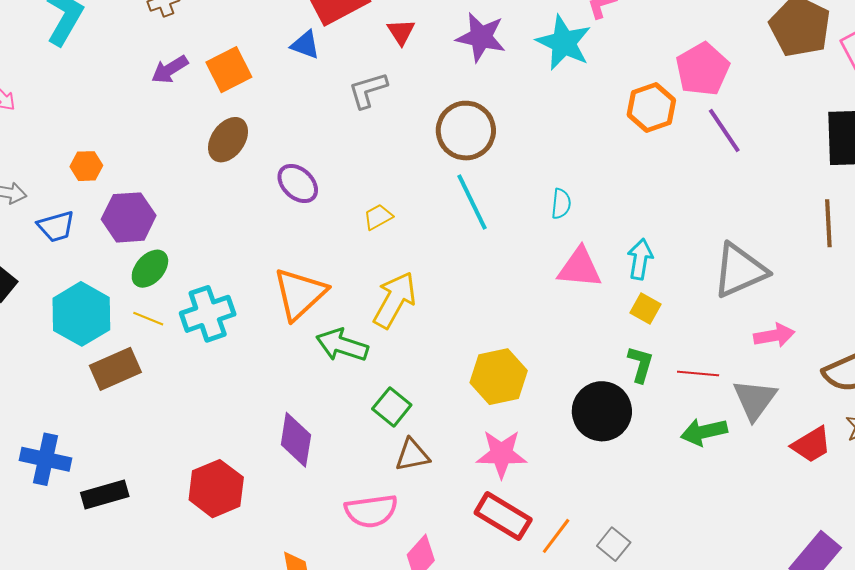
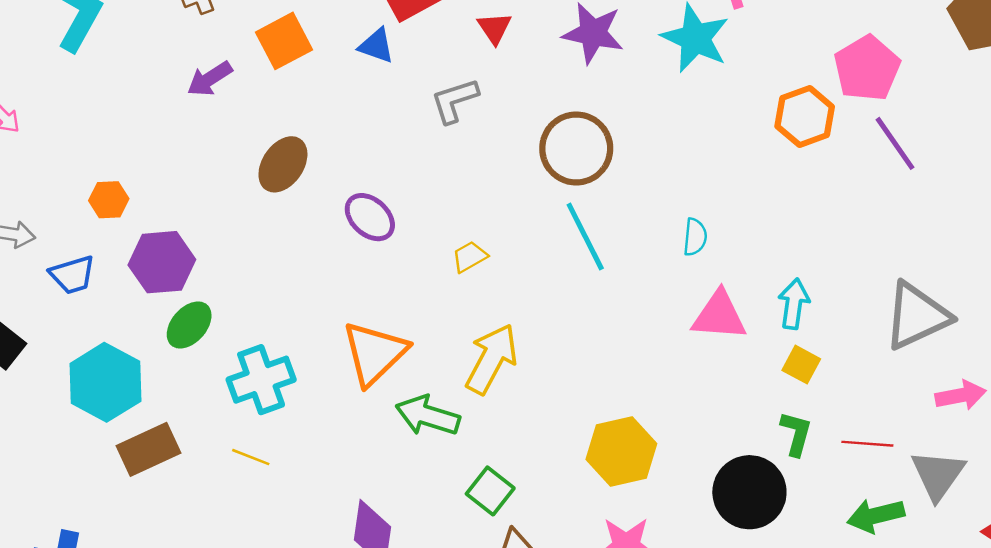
orange square: (229, 70) -> (284, 41), moved
yellow line: (148, 319) -> (251, 457), moved

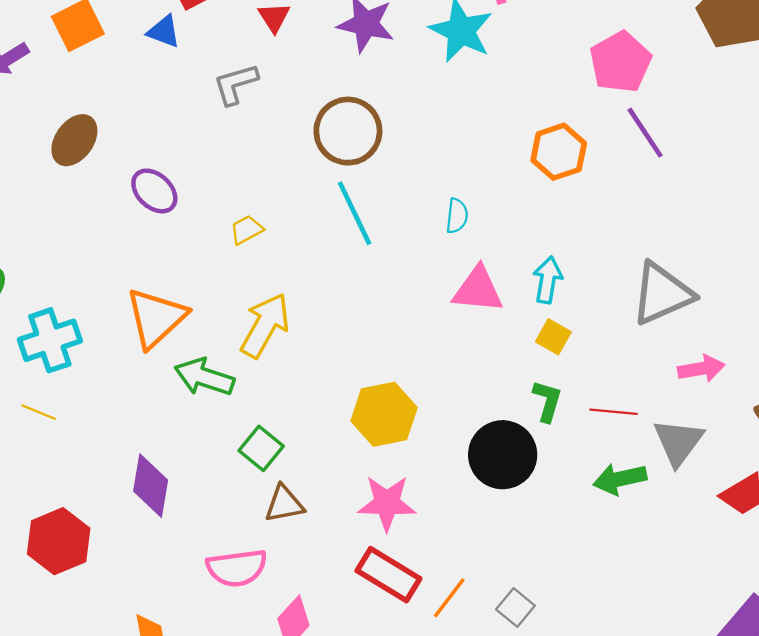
orange hexagon: (805, 116) -> (559, 152), moved

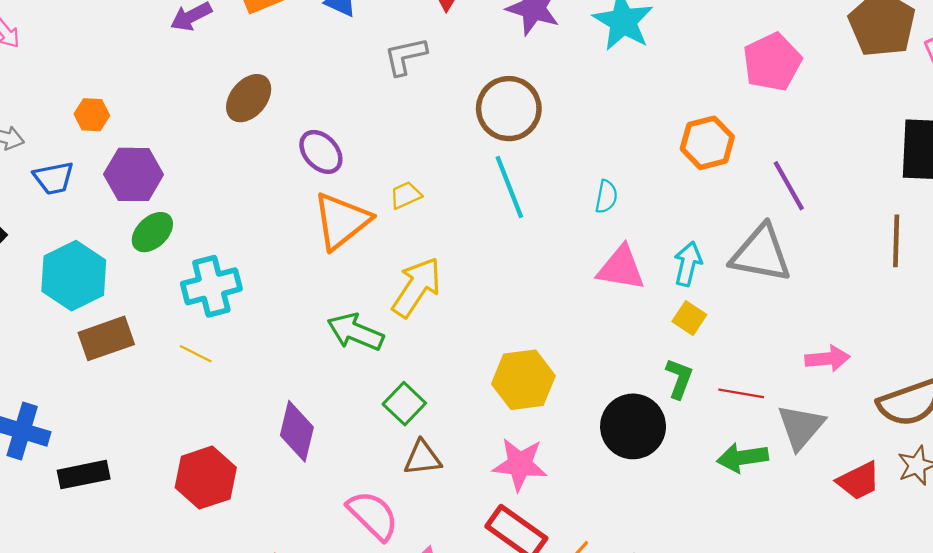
purple line: (645, 133) -> (789, 186), moved
gray triangle: (662, 294) -> (761, 254), moved, turned 30
orange triangle: (156, 318) -> (342, 221), moved
pink semicircle: (237, 568) -> (373, 515), turned -132

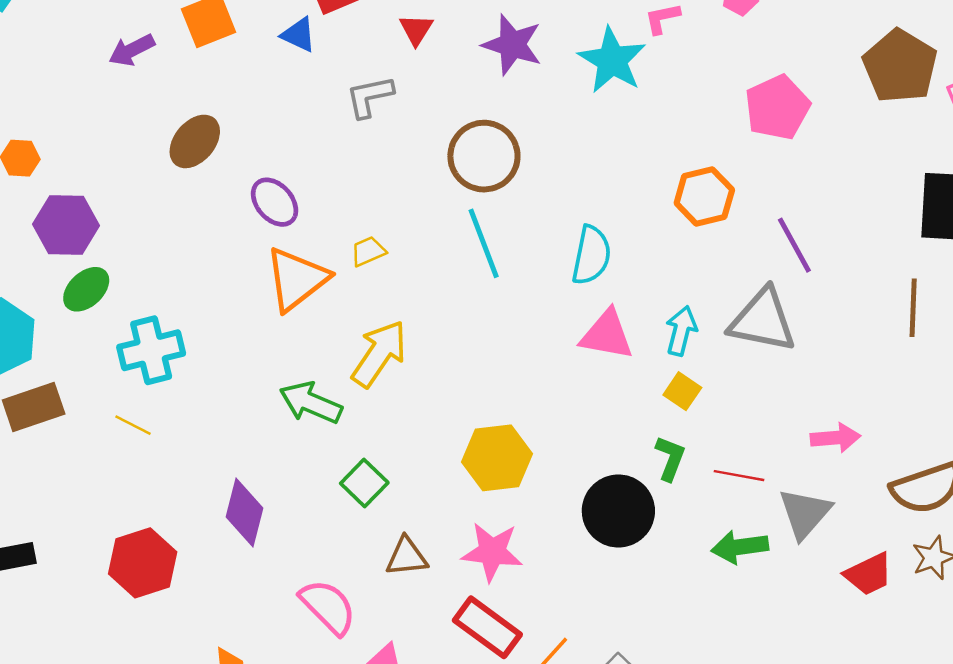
cyan semicircle: (606, 197) -> (591, 255), size x1.6
brown triangle: (422, 458) -> (407, 557), moved

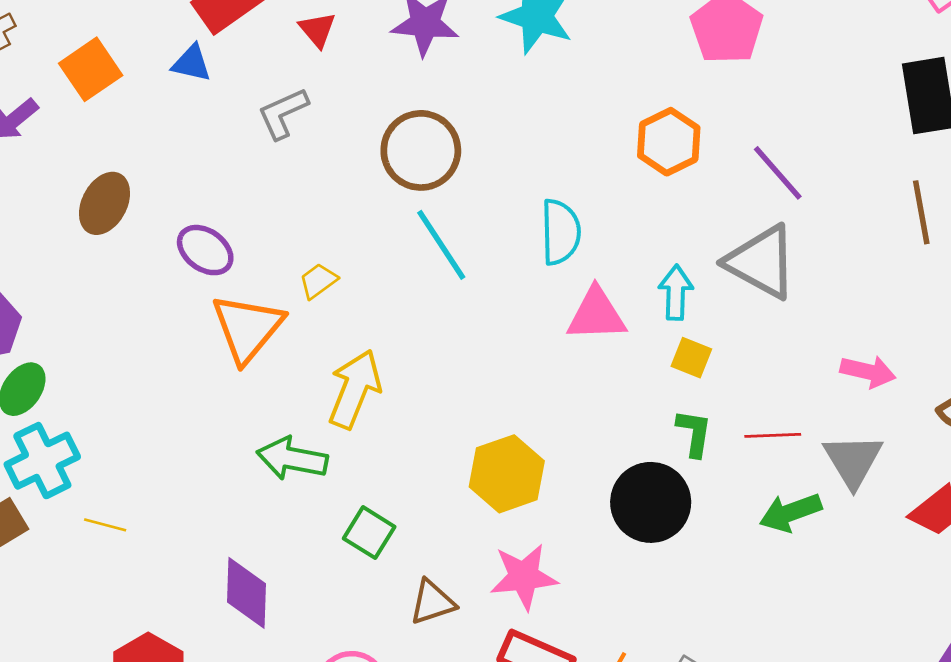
gray triangle: (763, 320) -> (761, 262), turned 30
cyan cross: (151, 350) -> (42, 461), moved
pink arrow: (835, 438) -> (868, 372), turned 30

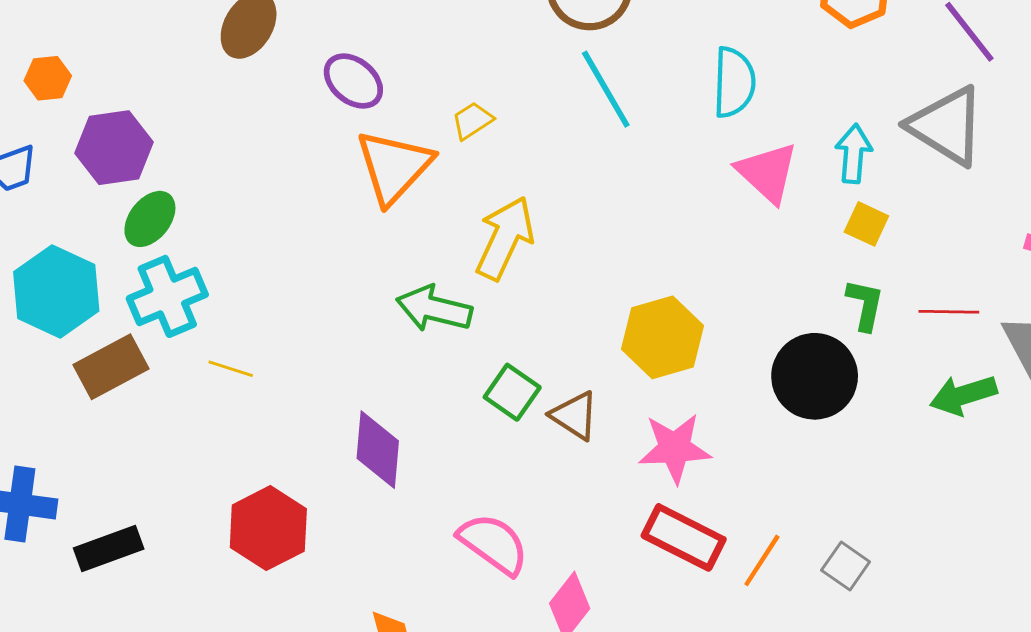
pink triangle: (596, 315) -> (767, 173), turned 42
brown triangle: (432, 602) -> (575, 416), moved, turned 48

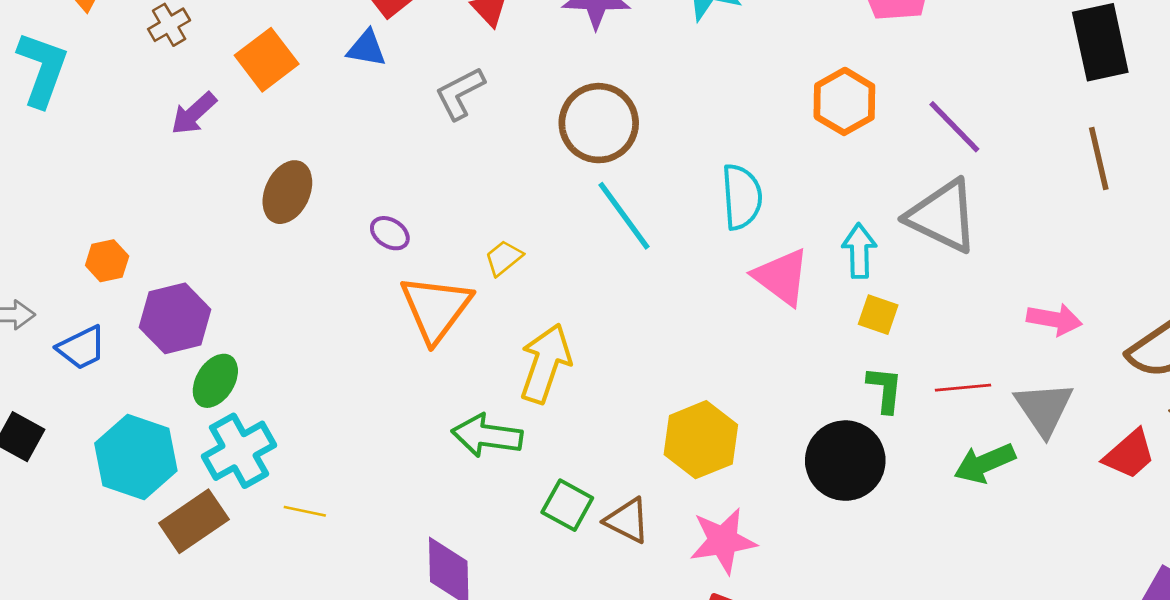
purple ellipse: (353, 81) -> (390, 233), size x0.7

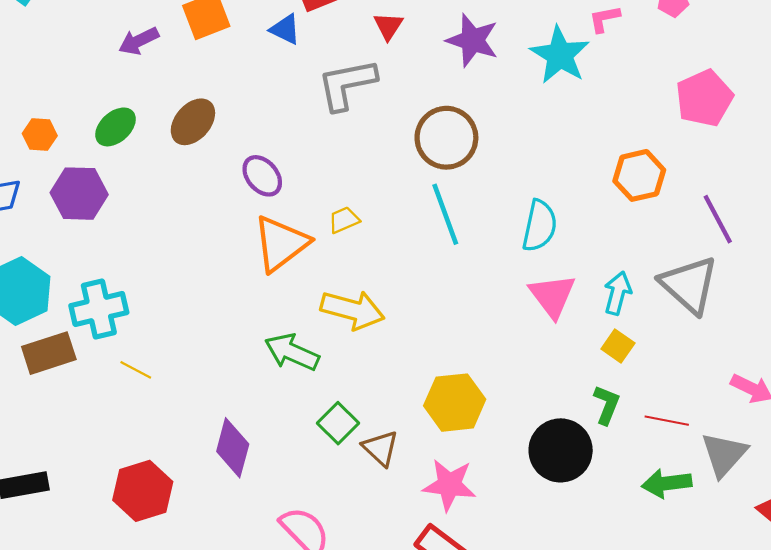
gray L-shape: (460, 93) -> (347, 84), size x1.4
purple ellipse: (390, 233) -> (262, 176), size x1.4
yellow arrow: (545, 363) -> (353, 310), turned 70
green ellipse: (215, 381) -> (115, 127), moved

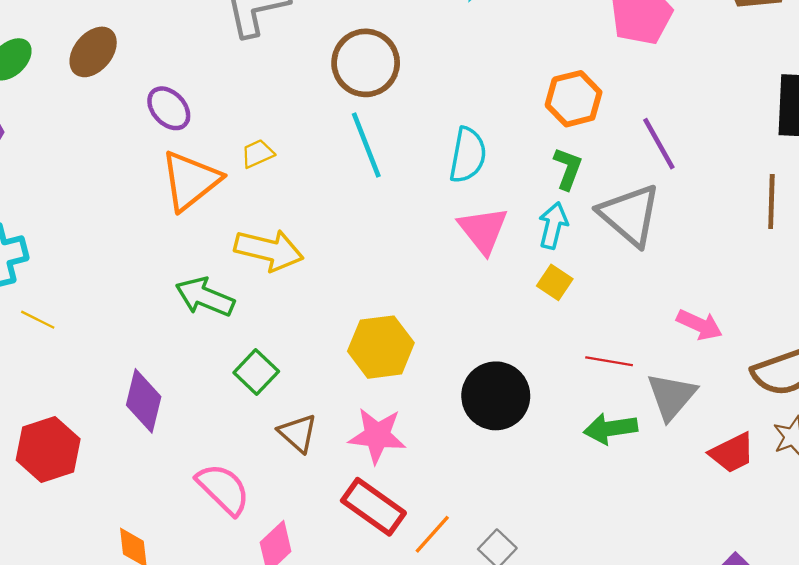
green L-shape: (607, 405) -> (568, 168), moved
brown triangle: (381, 448) -> (298, 433), moved

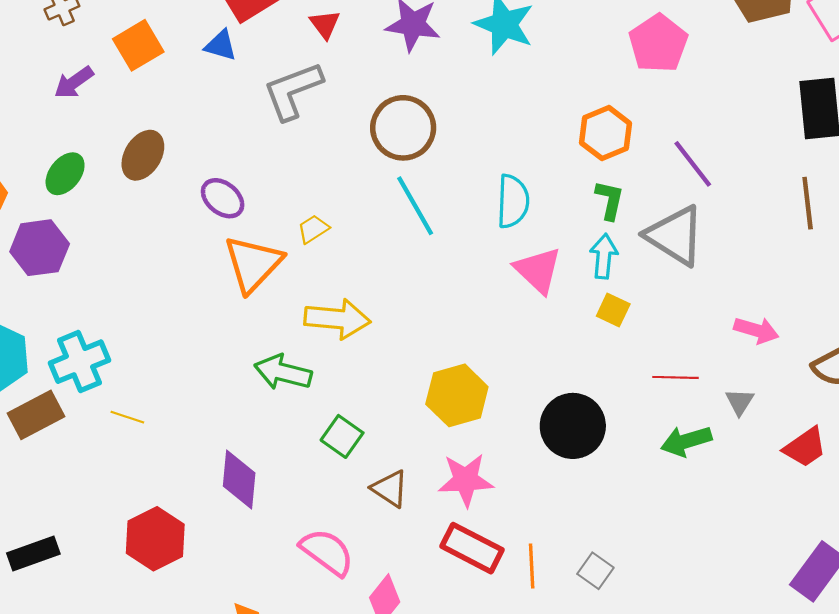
gray triangle: (671, 396) -> (740, 402), size x0.6
orange line: (432, 534) -> (532, 566), turned -36

